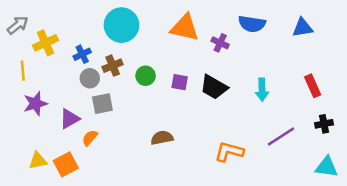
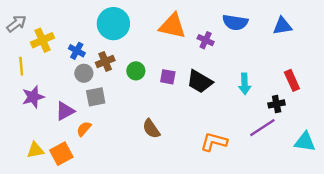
blue cross: (82, 54) -> (77, 51), turned -35
black cross: (324, 124) -> (277, 104), moved
brown semicircle: (162, 138) -> (151, 129), turned -114
cyan triangle: (327, 167) -> (305, 142), moved

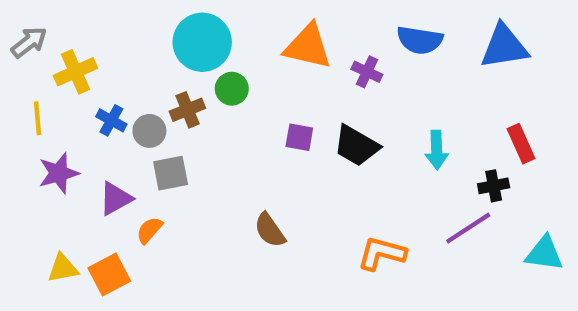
blue triangle: (282, 26) -> (504, 46), size x1.4
blue cross: (77, 51) -> (111, 120), moved
green circle: (136, 71) -> (232, 89), moved

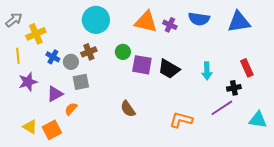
purple cross: (367, 72) -> (170, 25), moved
green circle: (232, 89) -> (123, 52), moved
purple square: (299, 137) -> (142, 65), size x1.5
yellow triangle: (63, 268) -> (30, 127), turned 42

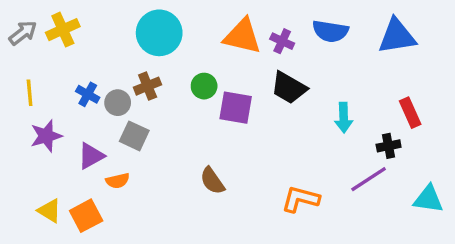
yellow cross: (36, 34) -> (63, 30), moved
black trapezoid: (169, 69) -> (289, 88), moved
gray square: (81, 82) -> (134, 136), turned 36
orange semicircle: (71, 109) -> (118, 181), turned -144

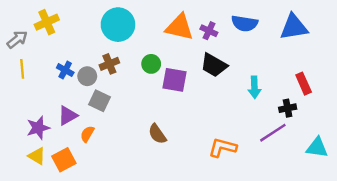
gray arrow: (23, 33) -> (17, 39), moved
purple star: (46, 136) -> (38, 128), moved
orange semicircle: (118, 181) -> (87, 134), turned 133

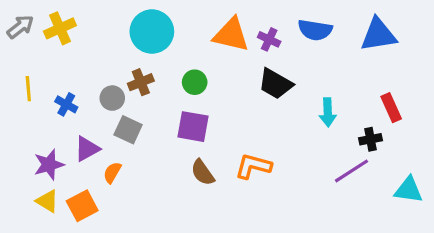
gray arrow: (17, 39) -> (20, 27), moved
blue cross: (65, 70) -> (66, 104), moved
purple square: (175, 80) -> (193, 127), moved
orange L-shape: (222, 147) -> (253, 166), moved

